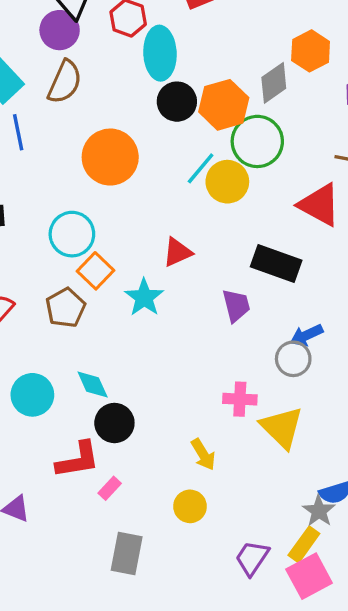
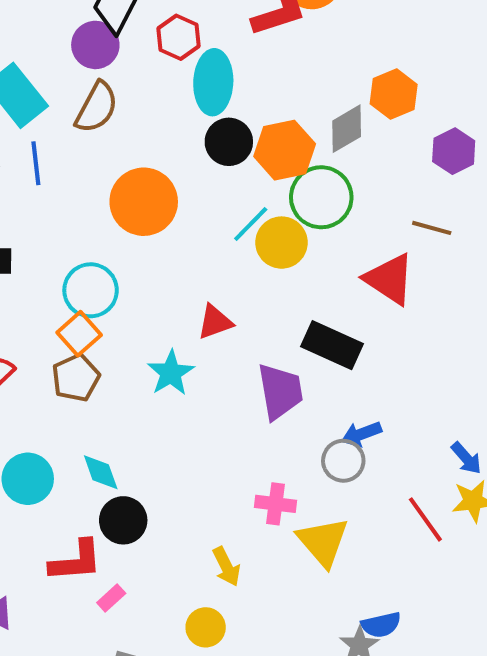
orange square: (96, 271) -> (79, 334), moved
purple trapezoid: (236, 305) -> (280, 391), size x1.4

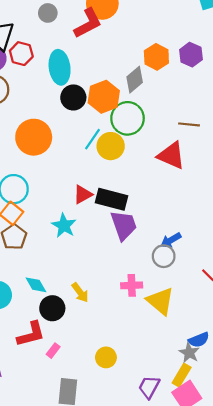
red hexagon: (178, 37) -> (21, 54), moved
purple hexagon: (454, 151) -> (191, 55), moved
black rectangle: (332, 345) -> (111, 199), moved
yellow arrow: (226, 567) -> (80, 293), moved

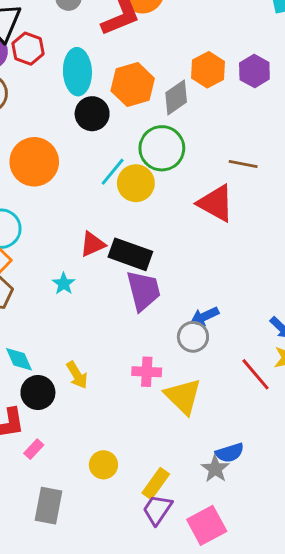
orange hexagon: (104, 97) -> (133, 85), moved
cyan star: (64, 226) -> (64, 284), size x0.7
yellow rectangle: (182, 375) -> (156, 483), moved

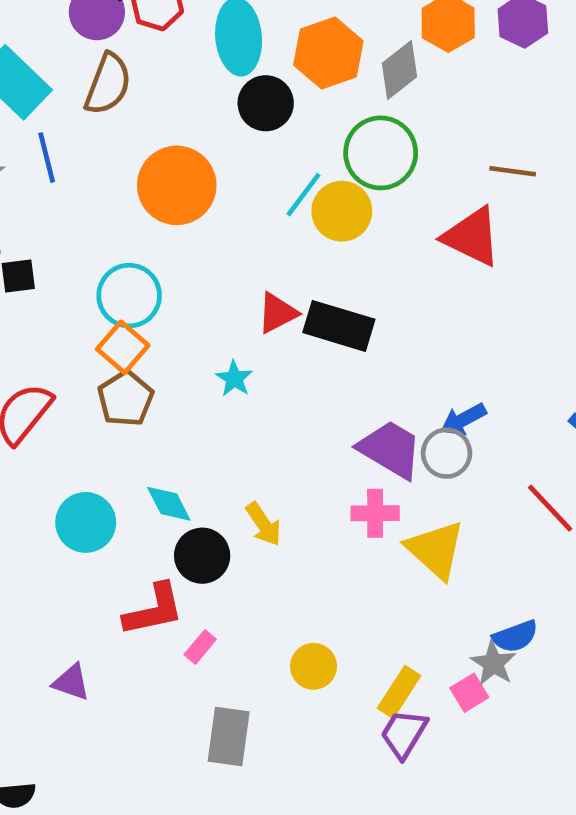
purple trapezoid: (143, 291) -> (390, 449), moved, turned -42
pink square: (207, 525) -> (469, 693), moved, size x0.6

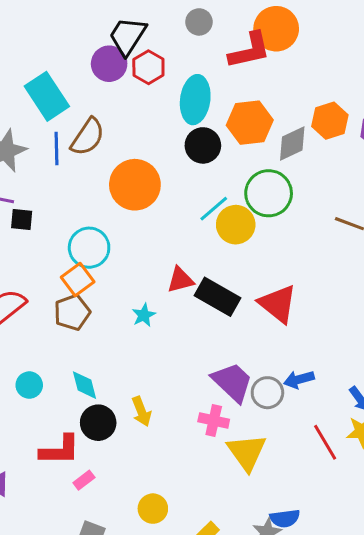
brown semicircle: (108, 84) -> (88, 137), moved
red triangle: (472, 237) -> (278, 304), moved
blue arrow: (463, 419) -> (299, 379), moved
cyan circle: (86, 522) -> (29, 385), size x0.7

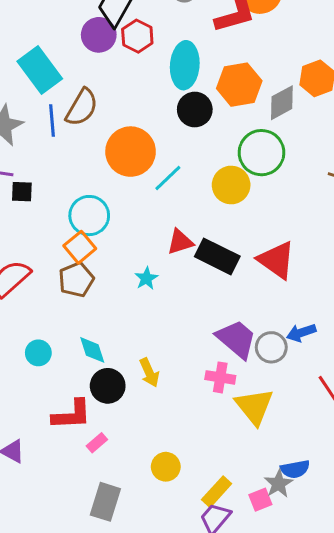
cyan line: (214, 209) -> (168, 178), moved

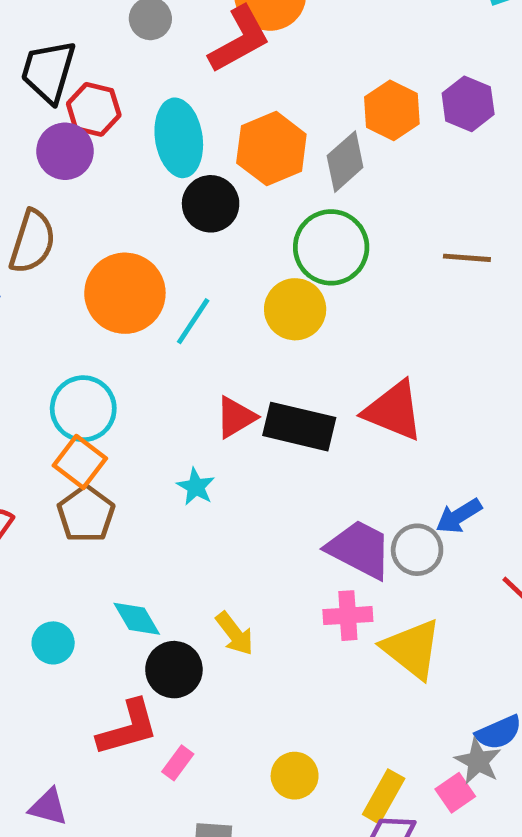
purple circle: (99, 35) -> (65, 151), moved

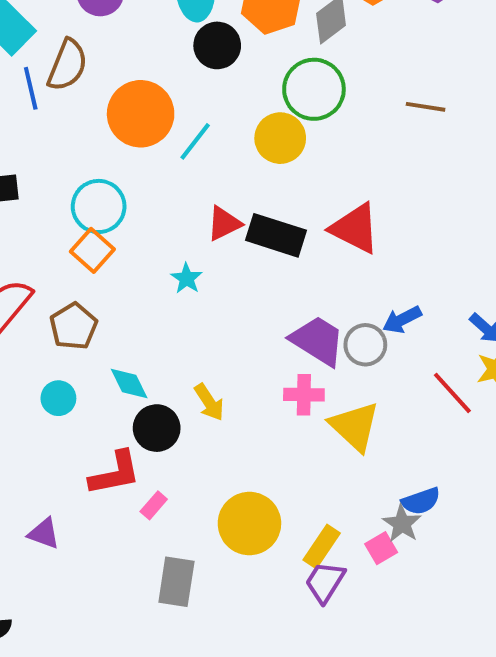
brown pentagon: (86, 514) -> (74, 326), moved
yellow circle: (295, 776) -> (249, 524), size x1.6

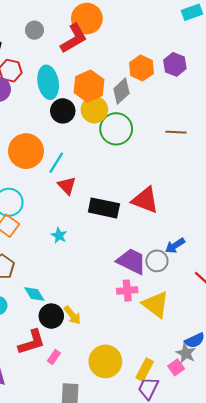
yellow circle: (280, 138) -> (94, 110), moved
red triangle: (224, 223) -> (67, 186), moved, turned -42
yellow arrow: (209, 402) -> (72, 315), moved

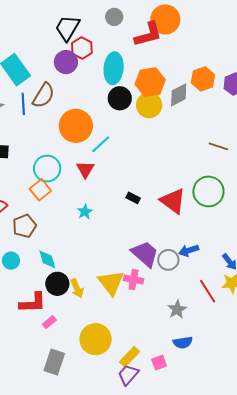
green circle: (116, 129) -> (208, 191), moved
red triangle: (67, 186) -> (85, 169), moved
black rectangle: (104, 208) -> (133, 198), size x0.5
yellow triangle: (156, 305) -> (111, 283), moved
gray star: (186, 353) -> (177, 309), moved

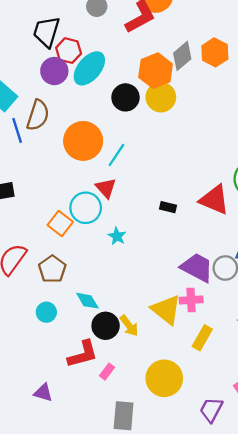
cyan ellipse: (114, 68) -> (89, 68), moved, turned 48
gray diamond: (179, 95) -> (182, 56), moved
cyan circle: (47, 169) -> (86, 208), moved
yellow rectangle: (130, 357) -> (202, 338), moved

